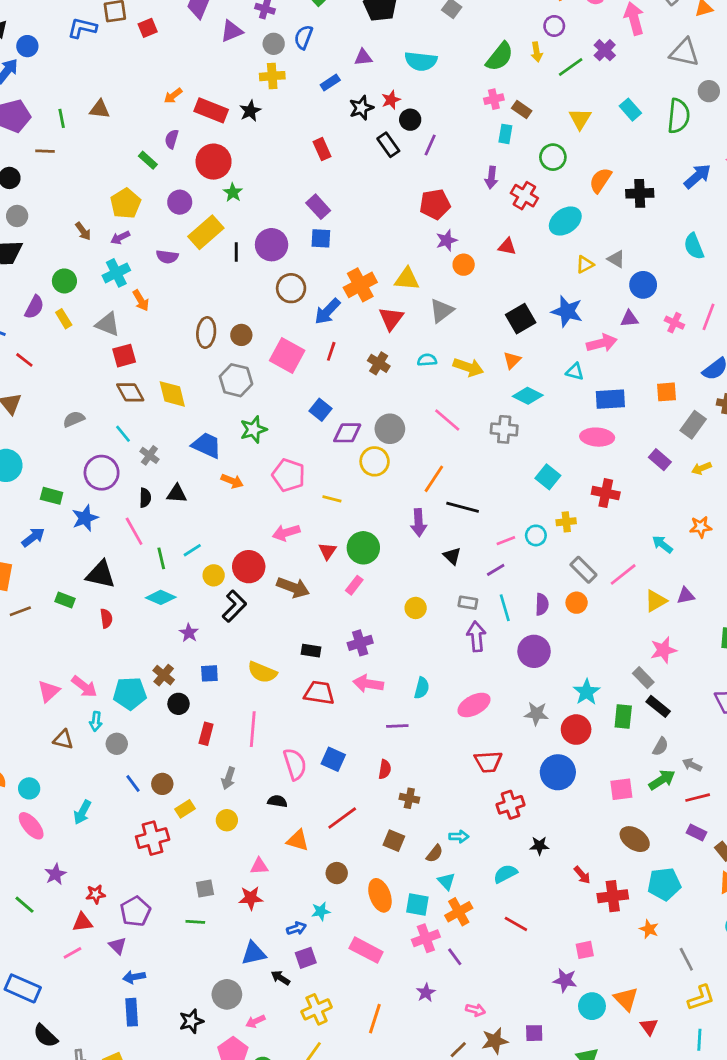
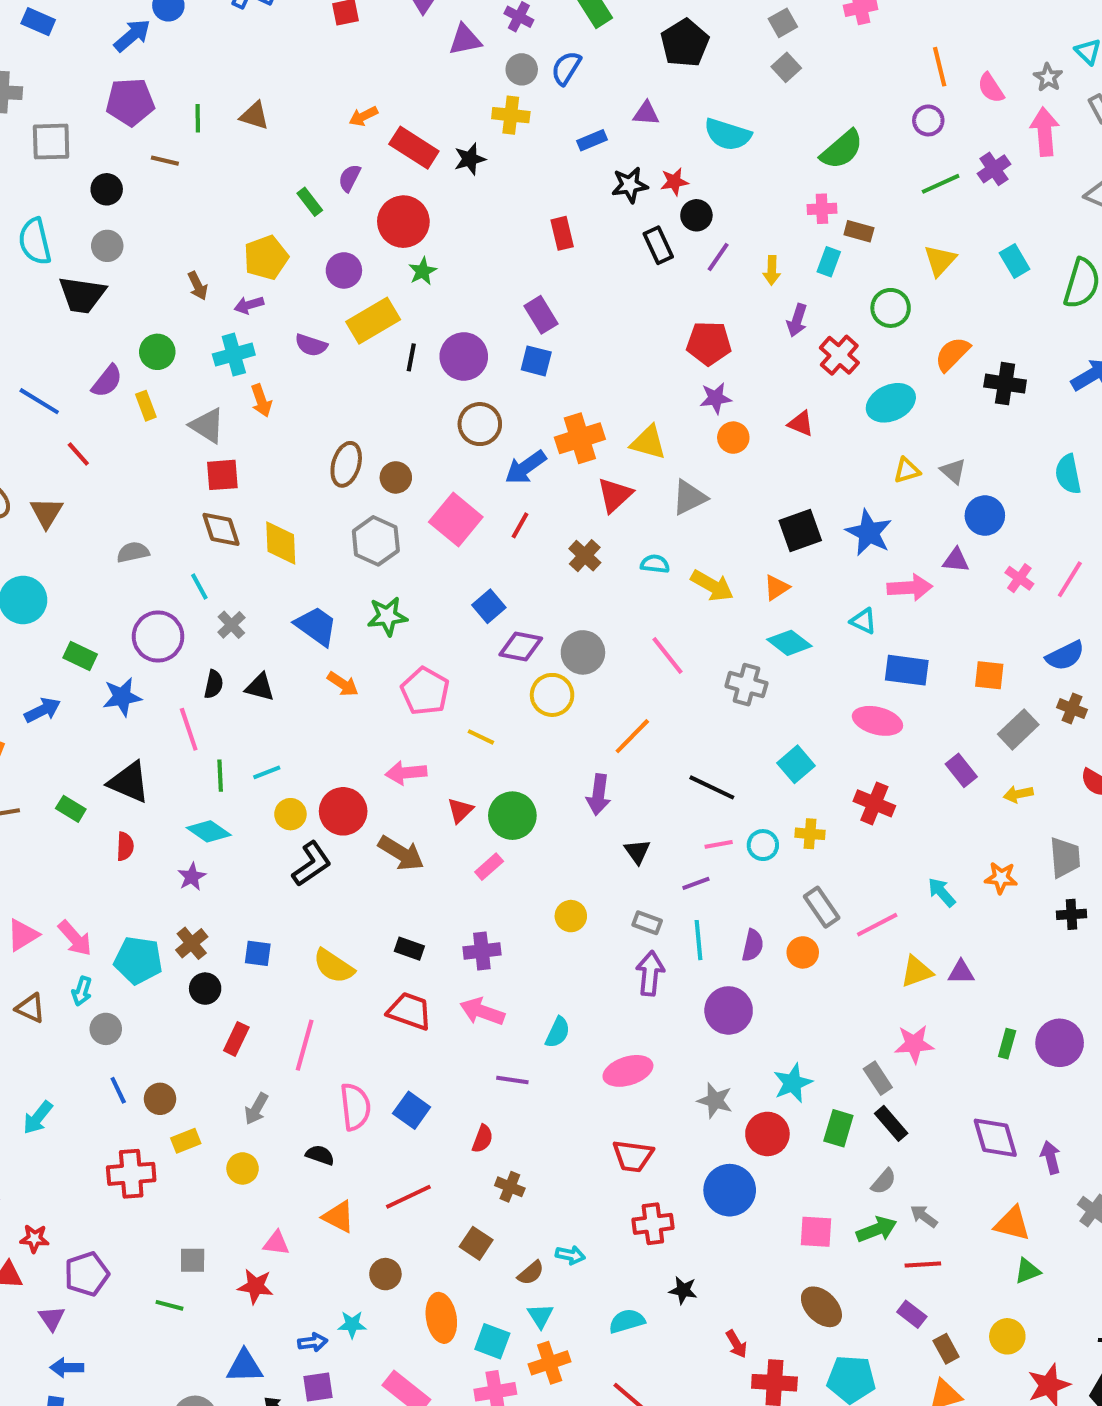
yellow arrow: (537, 52) -> (772, 270), moved
brown rectangle: (522, 110) -> (859, 231), turned -30
black line: (463, 507) -> (712, 787), moved
purple star: (189, 633) -> (192, 877), moved

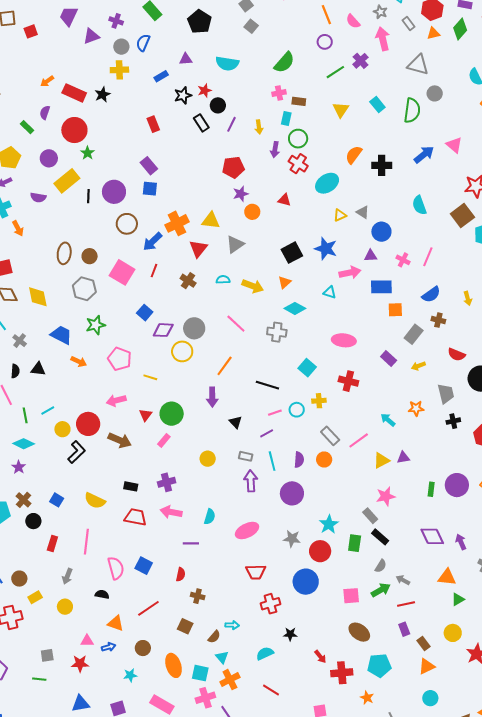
green circle: (891, 308) -> (298, 139), moved
blue rectangle: (907, 670) -> (381, 287), moved
blue square: (258, 953) -> (57, 500), turned 32
purple rectangle: (912, 1314) -> (404, 629), turned 40
blue arrow: (313, 1342) -> (109, 647), moved

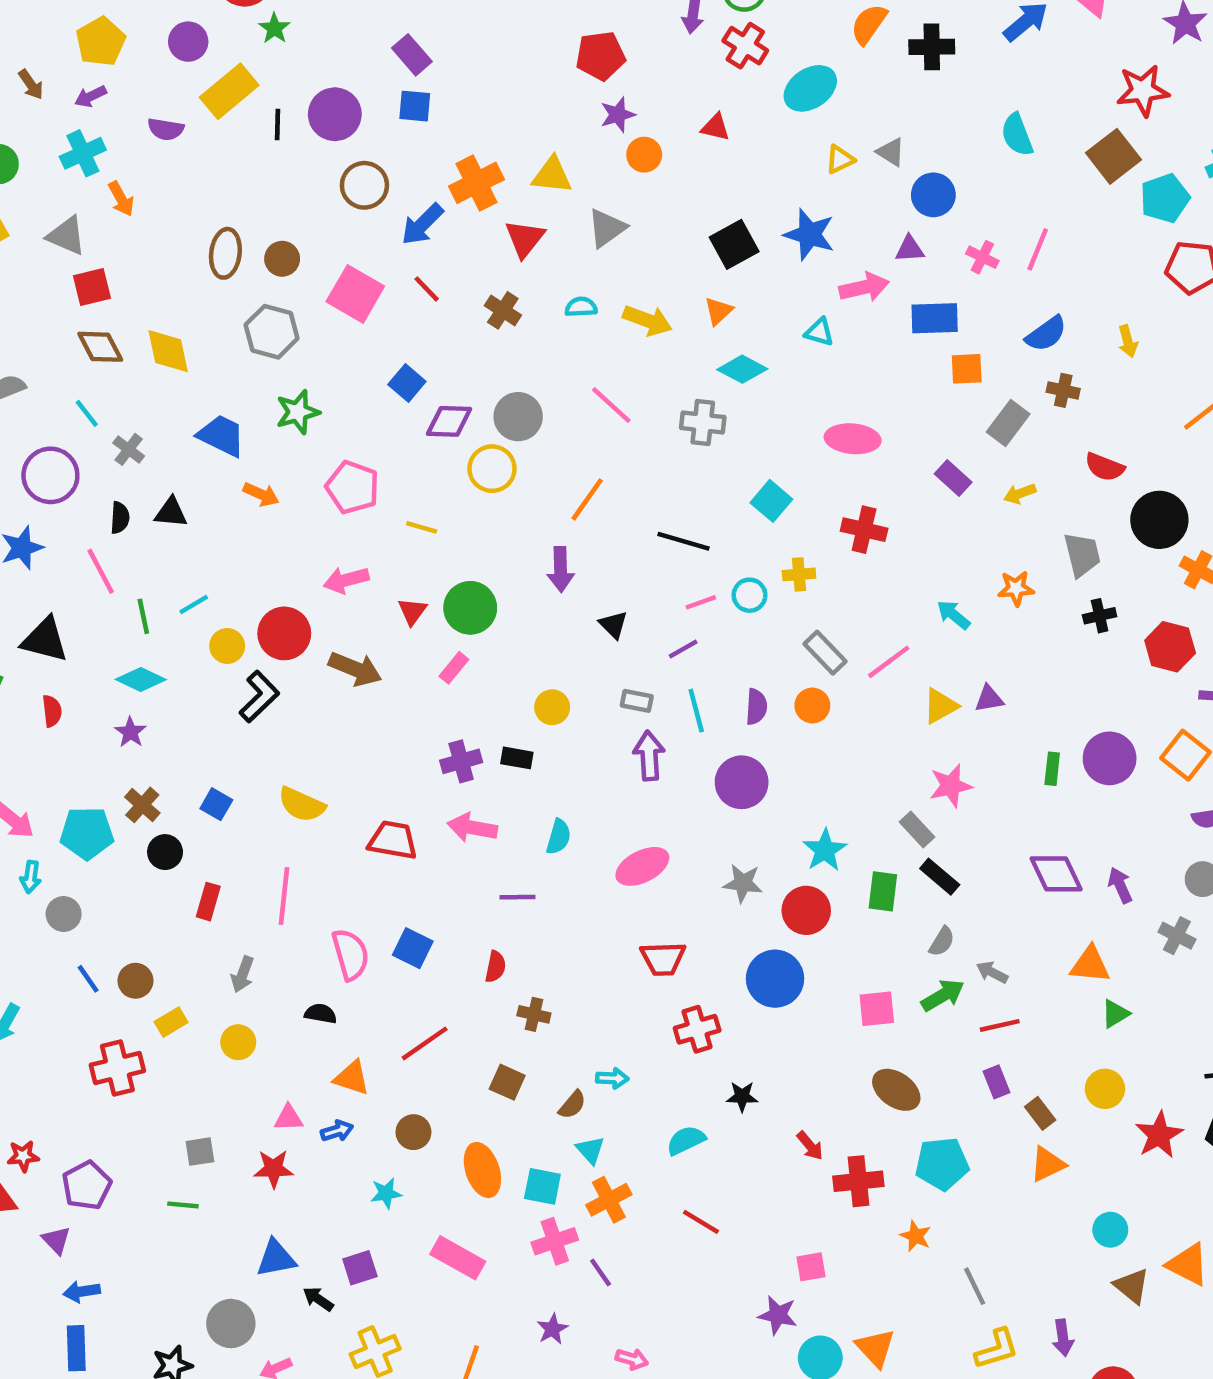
red line: (154, 271) -> (427, 289), turned -64
black rectangle: (131, 486) -> (517, 758), moved
cyan circle: (430, 698) -> (1110, 1230), moved

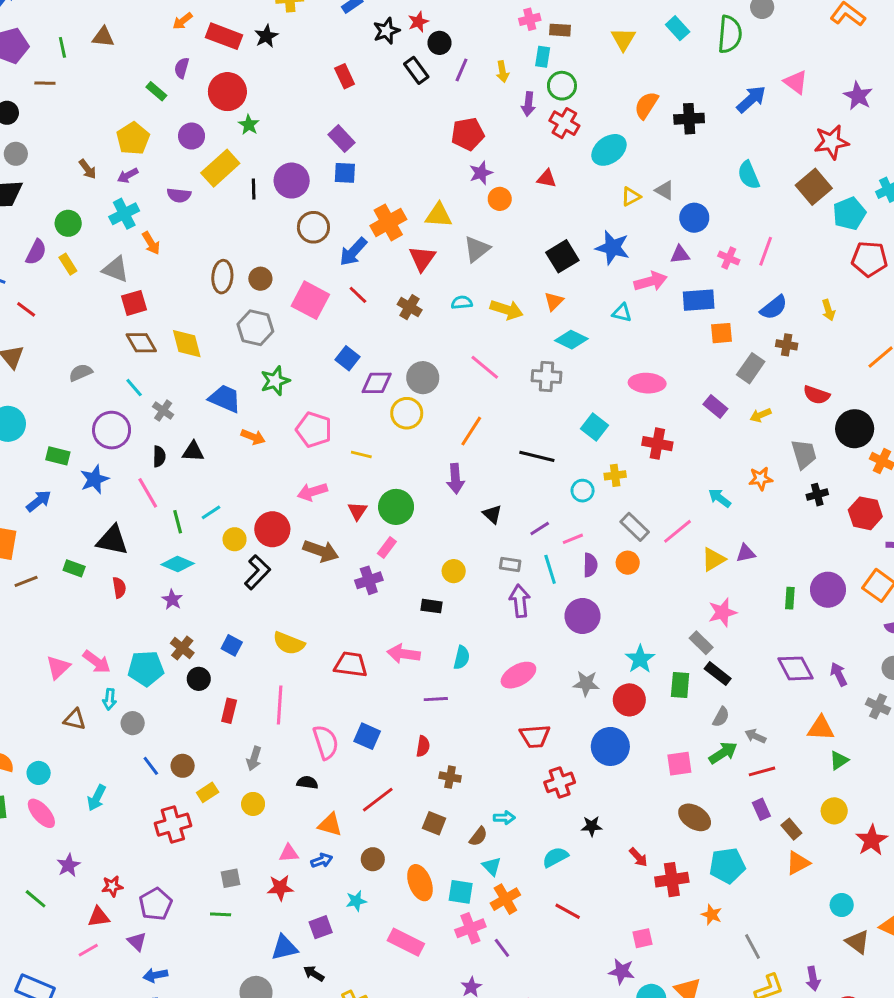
pink line: (701, 602) -> (573, 539), moved
purple cross: (461, 761) -> (369, 580), moved
purple square: (360, 1268) -> (321, 927), moved

